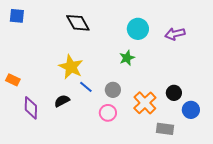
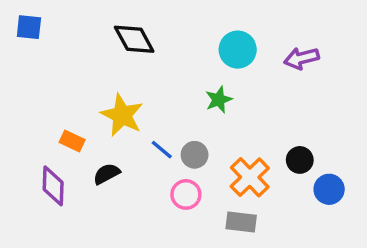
orange rectangle: (13, 80) -> (72, 141), moved
blue line: (86, 87) -> (162, 150), moved
gray rectangle: (165, 129) -> (241, 222), moved

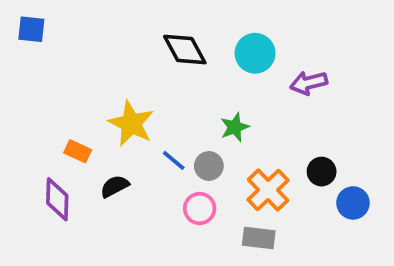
black diamond: (134, 39) -> (185, 50), moved
purple arrow: (301, 58) -> (309, 83), moved
green star: (219, 100) -> (235, 127), moved

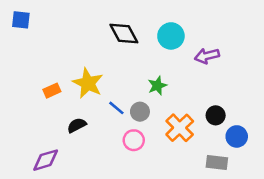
orange rectangle: (78, 151) -> (52, 91), moved, turned -49
purple diamond: (57, 199) -> (46, 160), moved, turned 72
gray rectangle: (259, 238) -> (217, 163), moved

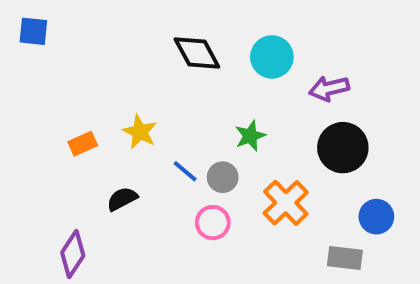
yellow star: (88, 83) -> (140, 132), size x0.7
black circle: (216, 115) -> (343, 148), moved, size x1.6
purple diamond: (46, 160) -> (73, 254), turned -40

